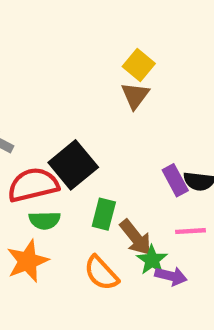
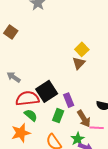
purple rectangle: (175, 180) -> (69, 100), moved
green semicircle: (45, 220) -> (31, 115), turned -144
brown arrow: (136, 237) -> (84, 119), moved

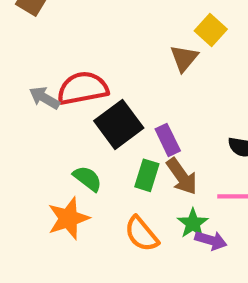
yellow square: (82, 49) -> (211, 30), moved
red semicircle: (27, 98) -> (83, 88), moved
brown arrow: (84, 119) -> (182, 176), moved

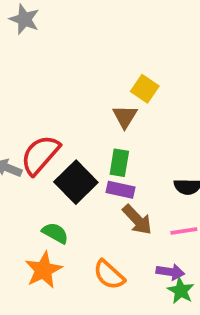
red semicircle: (83, 88) -> (40, 155), turned -30
purple rectangle: (168, 140) -> (120, 190), turned -44
green rectangle: (147, 175) -> (119, 163), moved
green star: (193, 223) -> (181, 291), moved

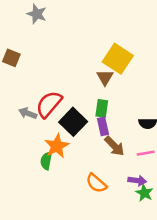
yellow square: (145, 89) -> (118, 59), size x1.6
purple rectangle: (120, 190) -> (103, 126), turned 66
green semicircle: (55, 233) -> (46, 161), moved, turned -108
orange star: (43, 270) -> (57, 146), moved

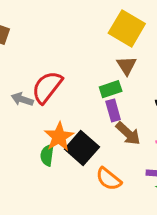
brown triangle: (105, 77) -> (126, 66), moved
green rectangle: (102, 108) -> (111, 89), turned 66
black square: (73, 122) -> (82, 148), moved

